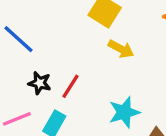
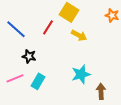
red line: (71, 86) -> (48, 27), moved

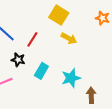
red line: (48, 27) -> (32, 39), moved
cyan rectangle: (38, 81) -> (41, 71), moved

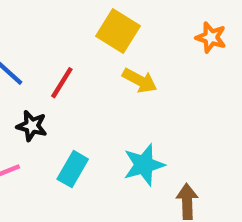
cyan rectangle: (41, 71) -> (73, 169), moved

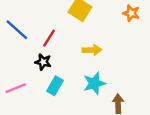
yellow arrow: (140, 81) -> (92, 50), moved, turned -30
black star: (32, 126) -> (43, 62), moved

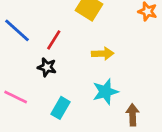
cyan rectangle: (55, 86) -> (60, 108), moved
pink line: (16, 88) -> (16, 97), turned 48

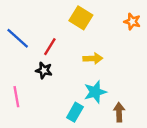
pink line: (16, 97) -> (16, 97), turned 54
cyan rectangle: (60, 108) -> (75, 112), moved

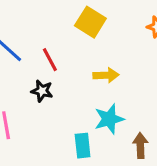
red line: (50, 47) -> (50, 60), turned -60
cyan rectangle: (75, 112) -> (83, 146), turned -36

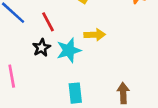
black star: (42, 91) -> (42, 48), turned 30
cyan star: (109, 119) -> (69, 50), moved

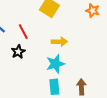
cyan star: (69, 50) -> (55, 64), moved
cyan rectangle: (75, 93) -> (54, 87), moved

